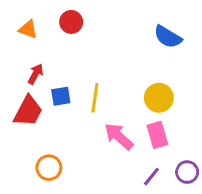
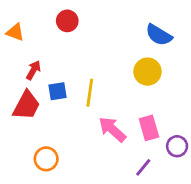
orange triangle: (28, 29) -> (15, 32), moved
yellow circle: (159, 98) -> (147, 72), moved
purple circle: (187, 172) -> (177, 146), moved

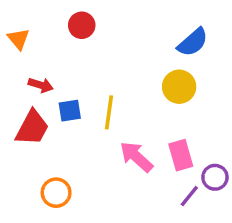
orange triangle: (15, 32) -> (19, 39), turned 30
blue semicircle: (159, 35) -> (193, 42), turned -72
red arrow: (33, 70) -> (41, 85), turned 78
purple line: (143, 167) -> (189, 196), moved

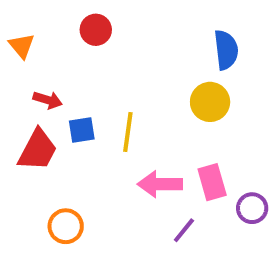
blue semicircle: (193, 42) -> (226, 50), turned -56
pink arrow: (136, 157) -> (160, 184), turned -42
purple line: (189, 196) -> (184, 230), moved

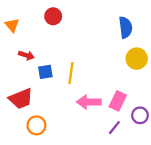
yellow circle: (210, 102) -> (137, 59), moved
red trapezoid: (38, 150) -> (21, 99), moved, turned 40
pink rectangle: (212, 182) -> (118, 101), turned 42
purple line: (184, 230) -> (114, 128), moved

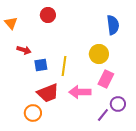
yellow circle: (137, 59) -> (99, 54), moved
red trapezoid: (21, 99) -> (48, 93), moved
pink rectangle: (118, 101) -> (106, 79), moved
purple circle: (140, 115) -> (118, 104), moved

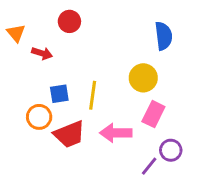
red arrow: (24, 50) -> (42, 53), moved
orange circle: (33, 113) -> (39, 117), moved

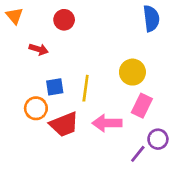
orange triangle: (16, 33) -> (14, 16), moved
blue semicircle: (164, 36) -> (151, 18), moved

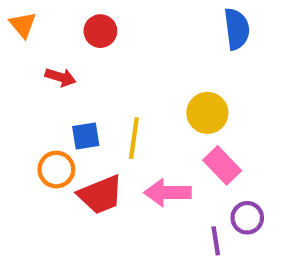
pink rectangle: (142, 106) -> (222, 165), turned -70
purple line: (138, 154) -> (216, 241), turned -48

